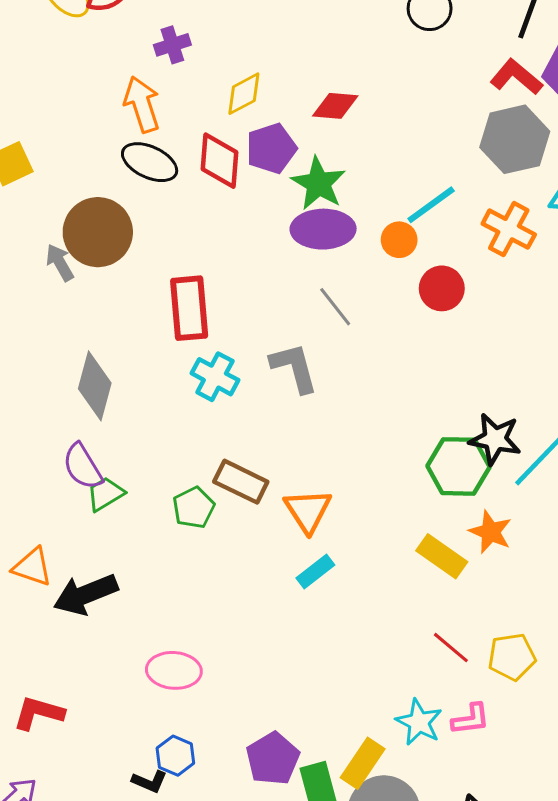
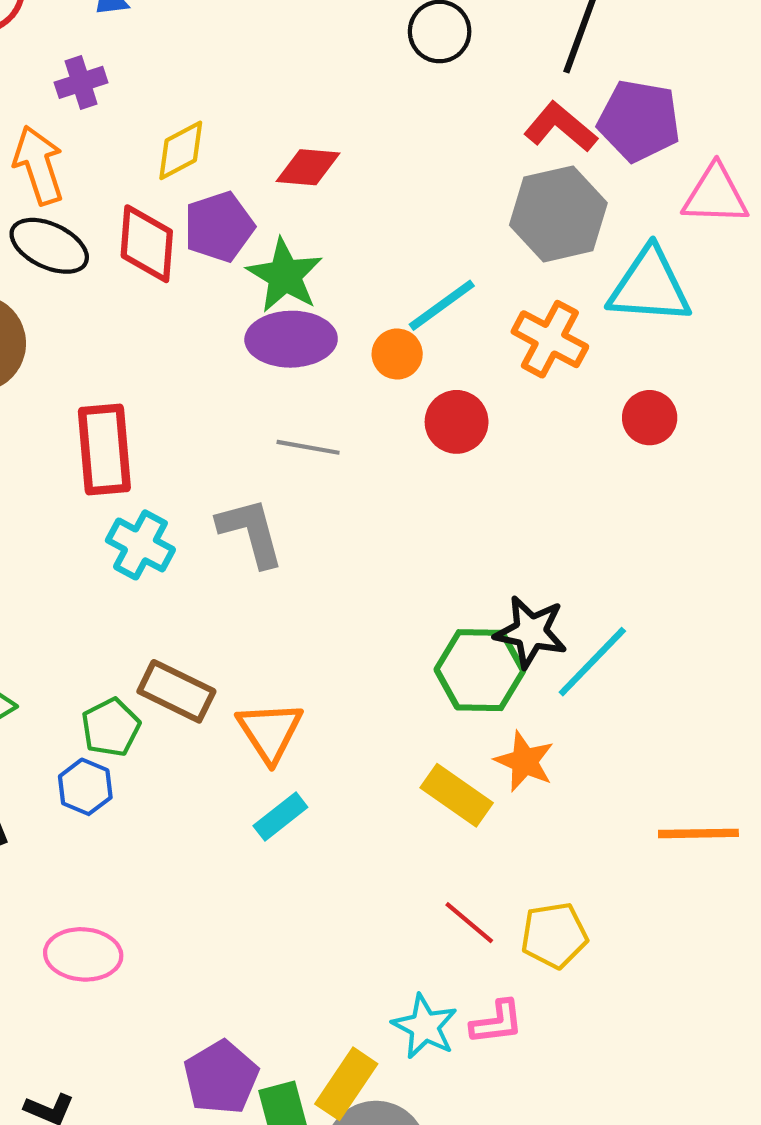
gray line: (335, 307) -> (308, 447), turned -42
blue hexagon: (175, 756) -> (85, 787), moved

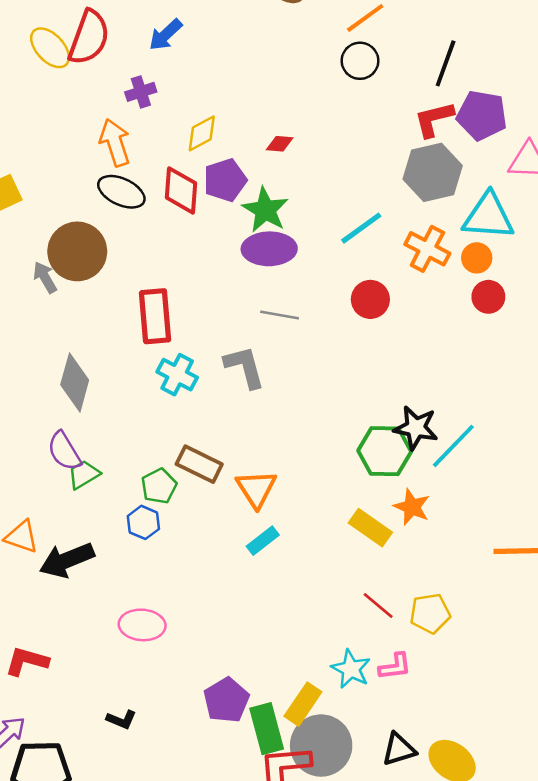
red L-shape: (560, 127) -> (434, 119), turned -54
red diamond: (308, 167) -> (280, 144), size x0.7
orange circle: (397, 354) -> (477, 258), moved

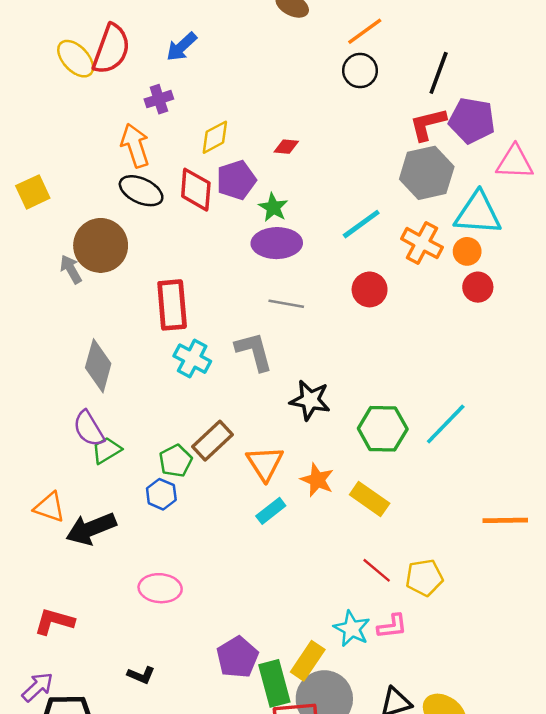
green star: (265, 210) -> (273, 207), size x0.7
black star: (416, 428) -> (310, 400), moved
brown rectangle: (199, 464) -> (212, 441), turned -69
orange star: (412, 507) -> (317, 480), moved

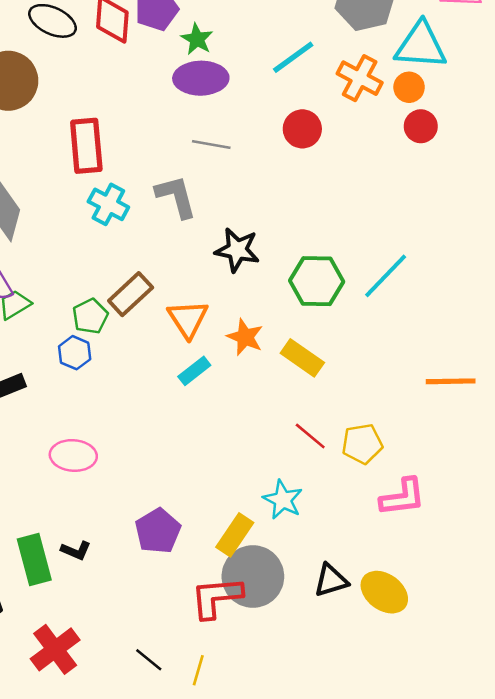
pink L-shape: (392, 626) -> (403, 497), moved, size x1.4
black L-shape: (141, 675) -> (76, 550), moved
green rectangle: (274, 683) -> (34, 560), moved

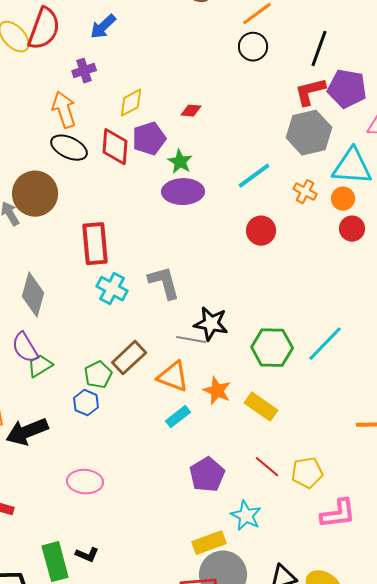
orange cross: (360, 78) -> (305, 192), size x0.7
gray line: (211, 145) -> (191, 340), moved
orange triangle: (188, 319) -> (173, 377), turned -36
purple pentagon: (158, 531) -> (207, 475), moved
yellow rectangle: (235, 535) -> (209, 543), turned 36

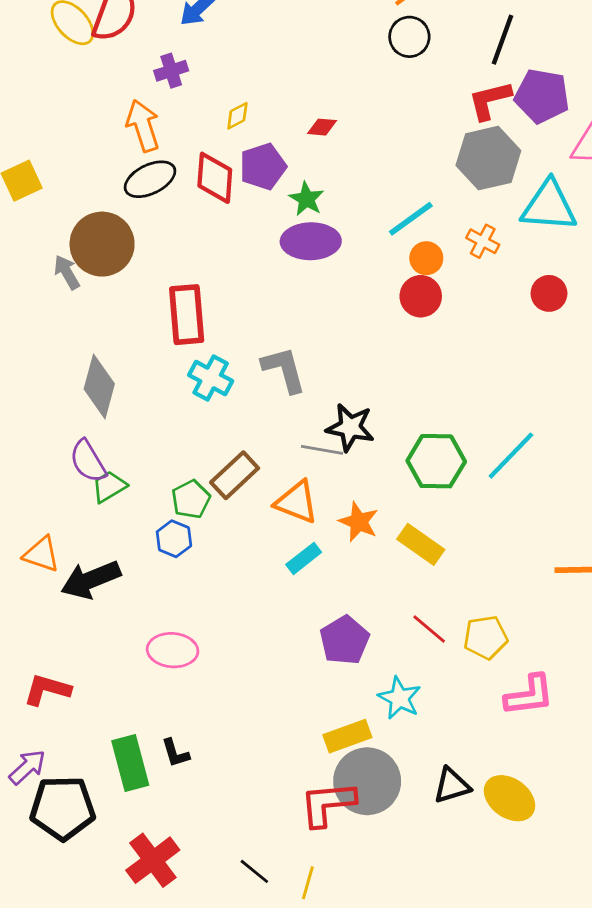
yellow diamond: (131, 103) -> (237, 116), size x0.7
black ellipse: (69, 148) -> (150, 179), turned -51
orange circle: (343, 199) -> (426, 258), moved
black L-shape: (87, 555) -> (175, 753), turned 50

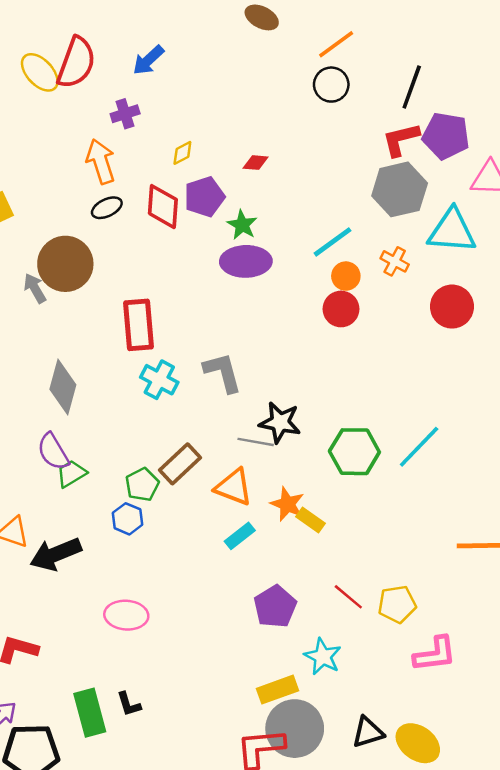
black ellipse: (150, 179) -> (107, 208), size x0.7
red circle: (549, 293) -> (452, 307), size x1.4
yellow rectangle: (421, 544) -> (310, 520), moved, size x0.7

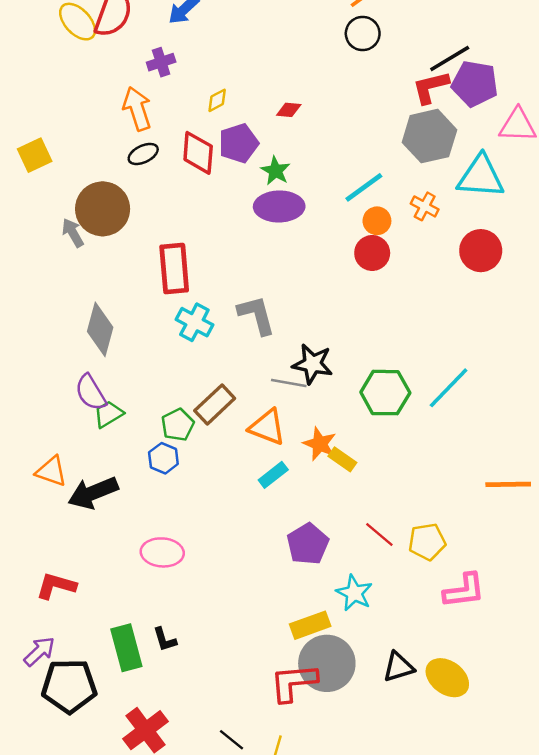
black line: (412, 87) -> (450, 59), moved, turned 39

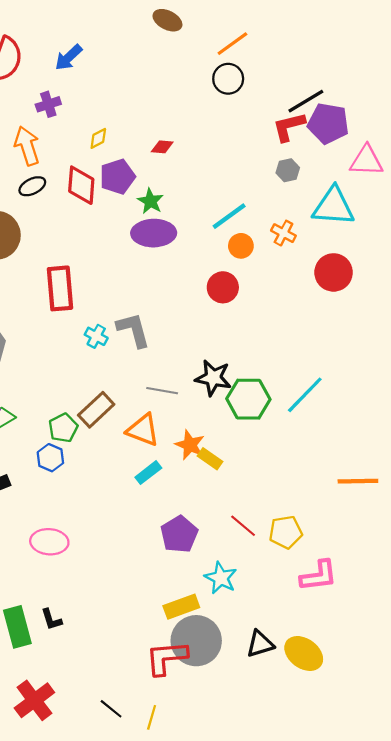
gray hexagon: (429, 136) -> (288, 170), size x0.5
red circle: (372, 253) -> (223, 287), moved
cyan cross: (194, 322) -> (96, 336), moved, size x0.7
black star: (313, 364) -> (213, 378), moved

